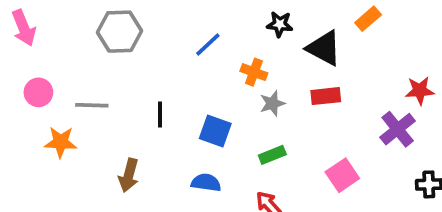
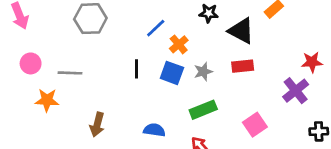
orange cross: (254, 72) -> (179, 44), moved, turned 30
black line: (160, 114) -> (137, 69), moved
blue square: (215, 131) -> (172, 73), moved
green rectangle: (272, 155) -> (203, 110), size x1.4

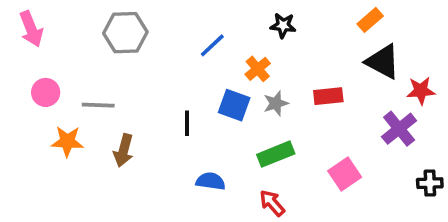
black triangle: (241, 31) -> (383, 62), moved
orange cross: (179, 44) -> (258, 69), moved
black line: (137, 69) -> (187, 123), moved
brown arrow: (97, 125) -> (124, 150), moved

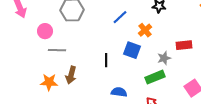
pink circle: (46, 92) -> (45, 31), moved
gray star: (276, 103) -> (164, 58), moved
orange star: (67, 141) -> (49, 82), moved

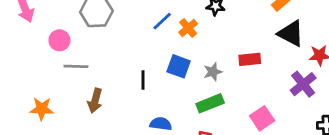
orange cross: (145, 30) -> (188, 28), moved
gray star: (164, 58) -> (213, 72), moved
orange star: (49, 82) -> (42, 109), moved

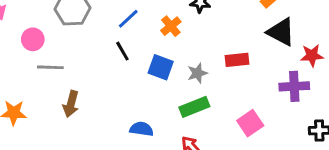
blue line: (162, 21) -> (128, 19), moved
black line: (143, 80) -> (122, 51), moved, turned -30
purple cross: (303, 84) -> (294, 86), turned 36

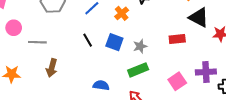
pink circle: (33, 39) -> (14, 28), moved
black line: (122, 51) -> (88, 40), moved
red rectangle: (237, 60) -> (177, 39), moved
purple cross: (294, 86) -> (206, 72), moved

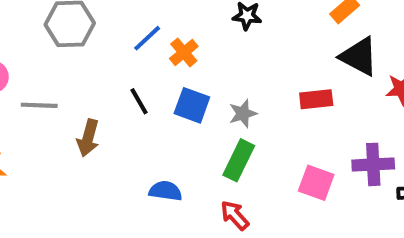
orange cross: (122, 13) -> (184, 52), moved
brown arrow: (52, 68) -> (88, 138), moved
green rectangle: (138, 70) -> (239, 160), turned -42
pink square: (177, 81) -> (316, 183), turned -36

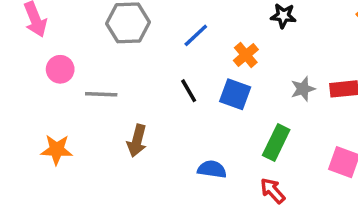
orange cross: (184, 52) -> (246, 55), moved
gray star: (243, 114) -> (303, 89), moved
brown arrow: (88, 138) -> (137, 141), moved

